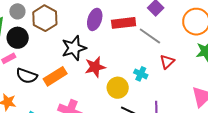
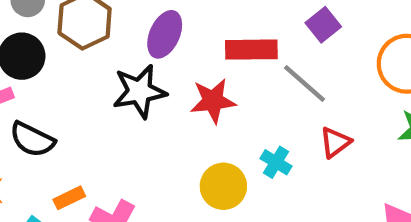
purple ellipse: (95, 19) -> (165, 34), moved
red star: (95, 67) -> (213, 101), moved
orange rectangle: (55, 76) -> (69, 198), moved, size x0.6

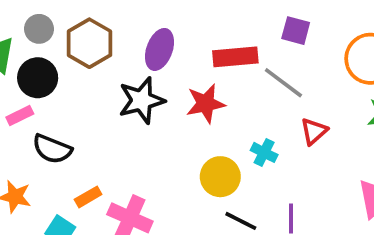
purple square: (323, 25) -> (296, 31), turned -32

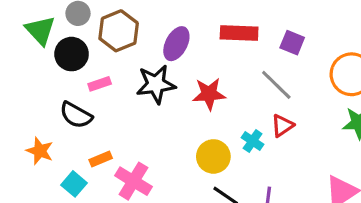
red rectangle: (235, 57) -> (239, 33), moved
pink rectangle: (20, 116) -> (100, 84), moved
red triangle: (314, 131) -> (282, 126), moved

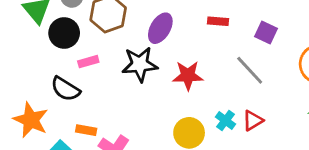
red rectangle: (239, 33) -> (218, 21), size x0.6
red triangle: (282, 126) -> (253, 121), moved
orange star: (40, 151) -> (31, 120), size x1.4
orange rectangle: (101, 159) -> (86, 130), turned 30

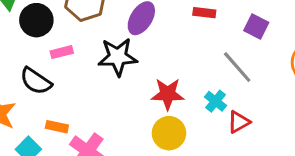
red star: (188, 76) -> (168, 94), moved
cyan cross: (226, 121) -> (216, 101), moved

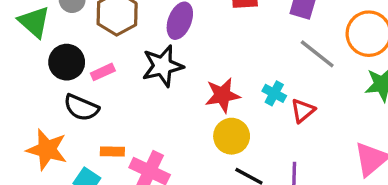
black circle: (36, 20) -> (67, 62), moved
gray line: (237, 67) -> (317, 54), moved

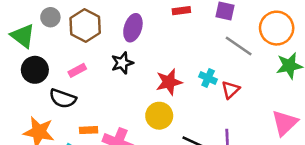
black circle: (67, 62) -> (35, 70), moved
black star: (163, 66) -> (122, 63), size x0.7
yellow circle: (232, 136) -> (159, 116), moved

